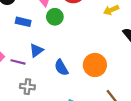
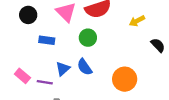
green circle: (55, 17) -> (88, 38), moved
blue semicircle: (61, 68) -> (85, 67), moved

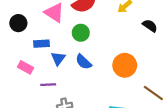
blue triangle: (63, 69) -> (58, 58), moved
pink rectangle: (22, 76) -> (25, 67), moved

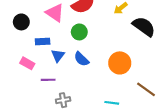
black semicircle: (150, 26) -> (144, 26), size x1.6

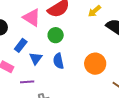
blue rectangle: (43, 42) -> (21, 45), turned -48
blue semicircle: (81, 59) -> (58, 61), turned 35

